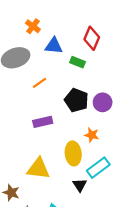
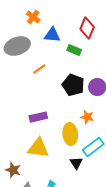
purple rectangle: (43, 122) -> (38, 117), moved

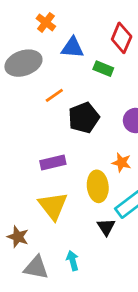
black pentagon: (73, 85) -> (84, 118), moved, turned 30
yellow triangle: (38, 148) -> (53, 206), turned 45

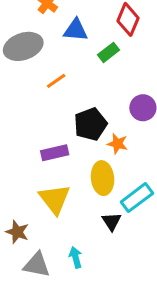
green rectangle: (103, 69) -> (109, 52), turned -60
black pentagon: (84, 118) -> (91, 124), moved
orange star: (122, 163) -> (117, 144), moved

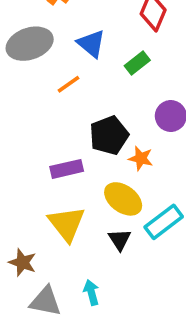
blue triangle: (76, 30) -> (91, 44), moved, turned 35
green rectangle: (109, 52) -> (137, 63), moved
yellow ellipse: (103, 178) -> (123, 199), turned -48
black triangle: (111, 221) -> (120, 240), moved

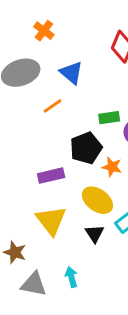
green rectangle: (137, 63) -> (109, 118), moved, turned 30

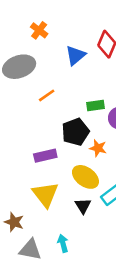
blue triangle: (71, 73) -> (75, 55), moved, turned 40

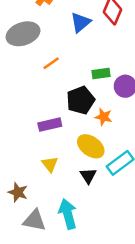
yellow triangle: (45, 194) -> (50, 164), size x0.6
cyan arrow: (63, 243) -> (68, 214), size x1.6

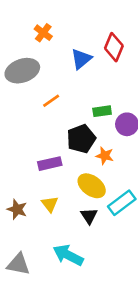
brown star: (18, 192) -> (17, 209), moved
cyan arrow: (68, 214) -> (68, 255), turned -48
gray triangle: (35, 220) -> (18, 264), moved

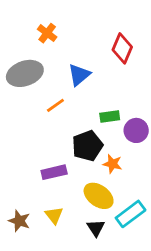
blue triangle: (81, 59) -> (79, 75), moved

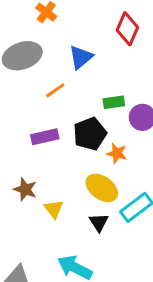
purple rectangle: (54, 172) -> (45, 137), moved
brown star: (19, 221) -> (25, 189), moved

